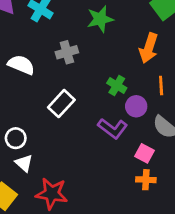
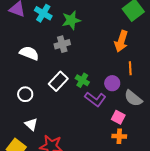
green star: (100, 19) -> (71, 20), moved
green cross: (117, 86) -> (82, 80), moved
white circle: (16, 138) -> (25, 94), moved

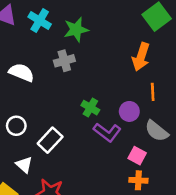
white rectangle: (58, 81) -> (50, 140), moved

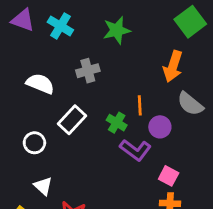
green star: (76, 30) -> (117, 30), moved
orange line: (153, 92) -> (140, 105), moved
gray semicircle: (157, 131) -> (190, 104), moved
white rectangle: (50, 140) -> (72, 120), moved

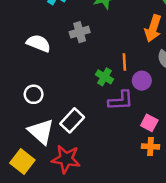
white rectangle: (72, 120) -> (72, 120), moved
purple L-shape: (135, 150) -> (121, 101), turned -40
white triangle: (43, 186) -> (41, 132), size x1.6

